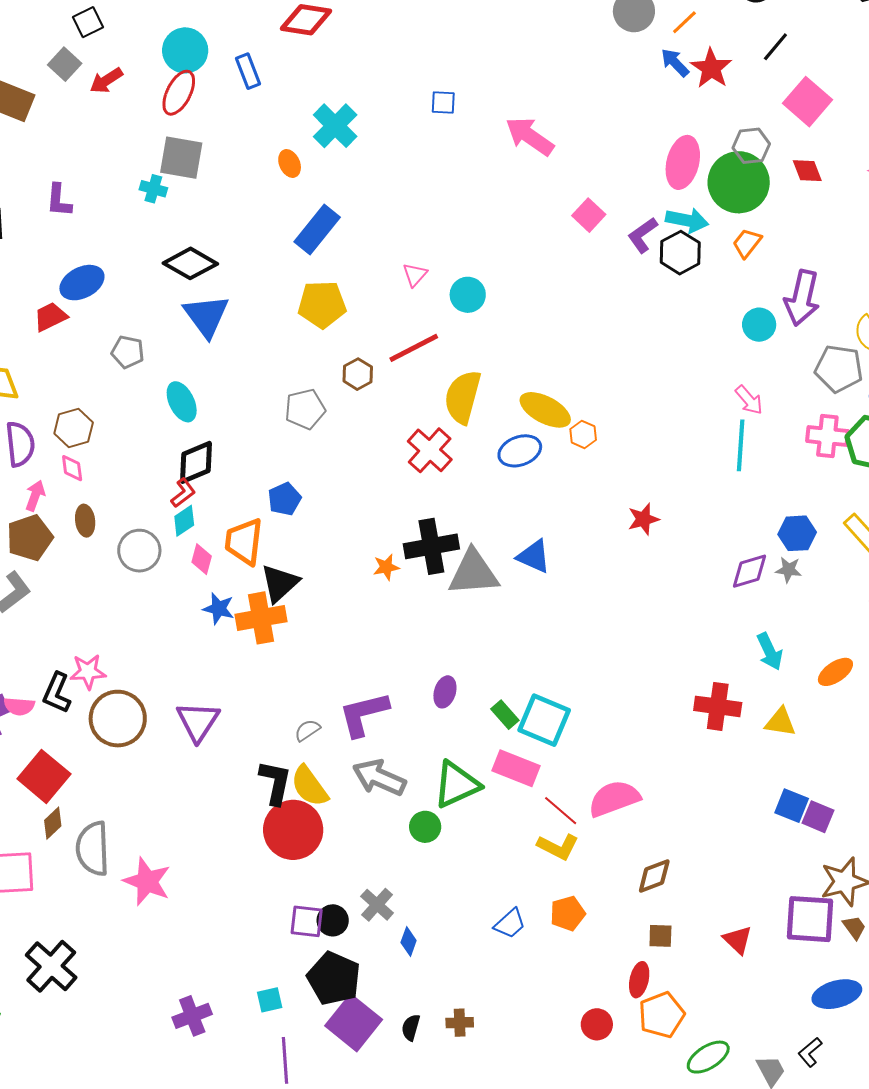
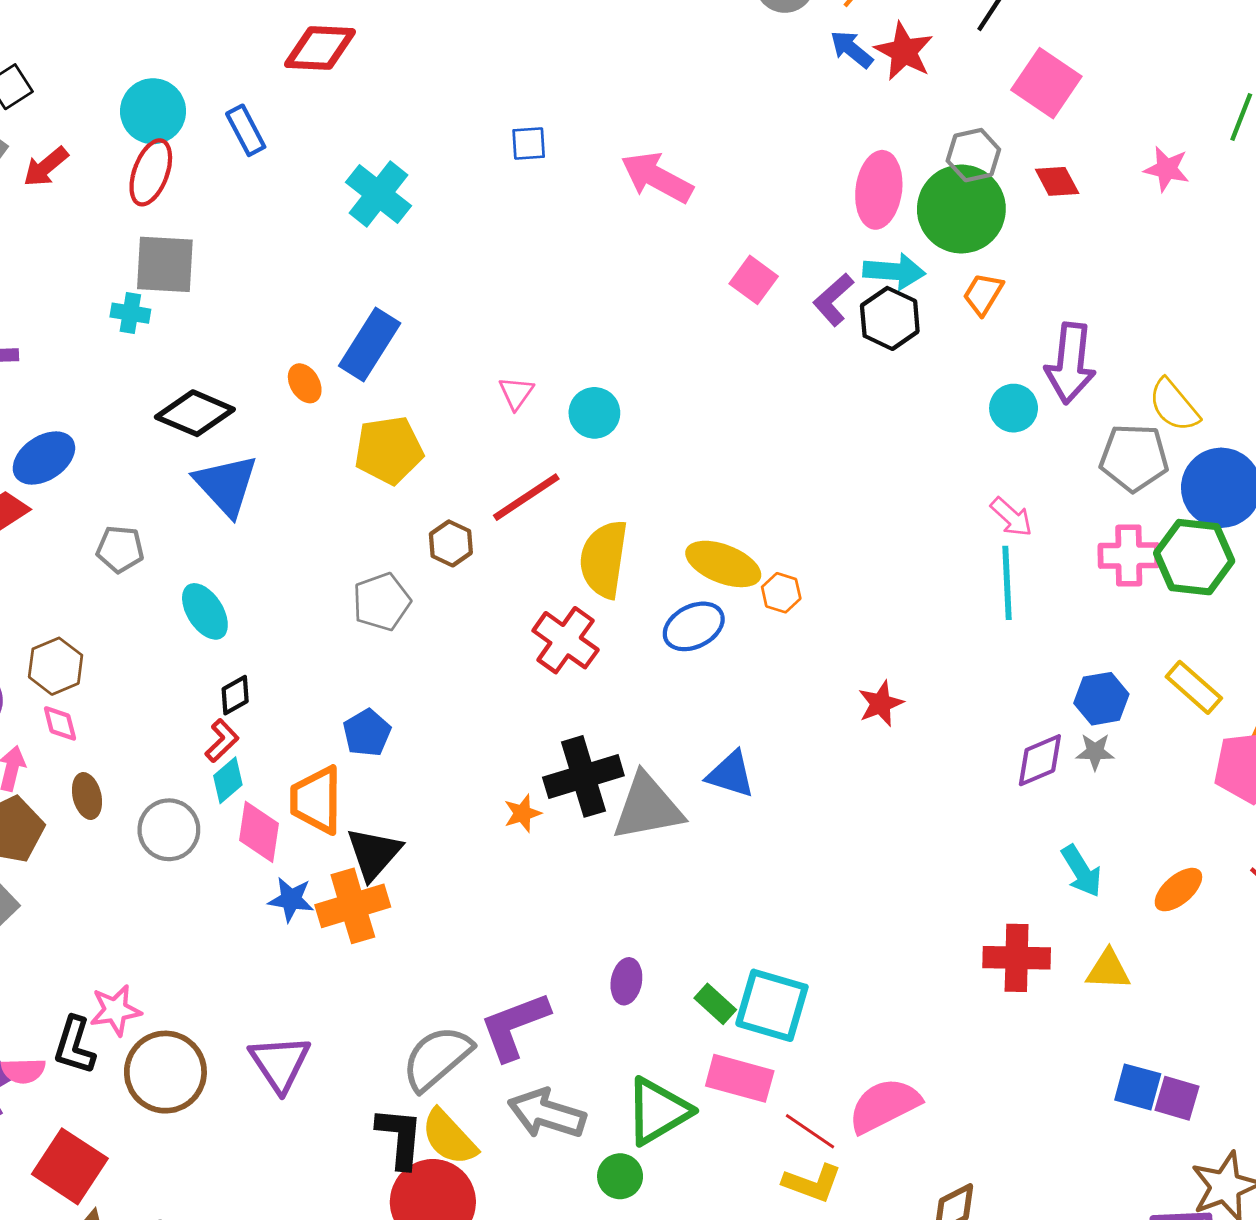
orange ellipse: (290, 164) -> (305, 383), moved
black diamond: (196, 462) -> (235, 695), size x0.6
pink diamond: (202, 559) -> (259, 832), size x1.4
gray semicircle: (307, 730) -> (437, 1058), size x2.0

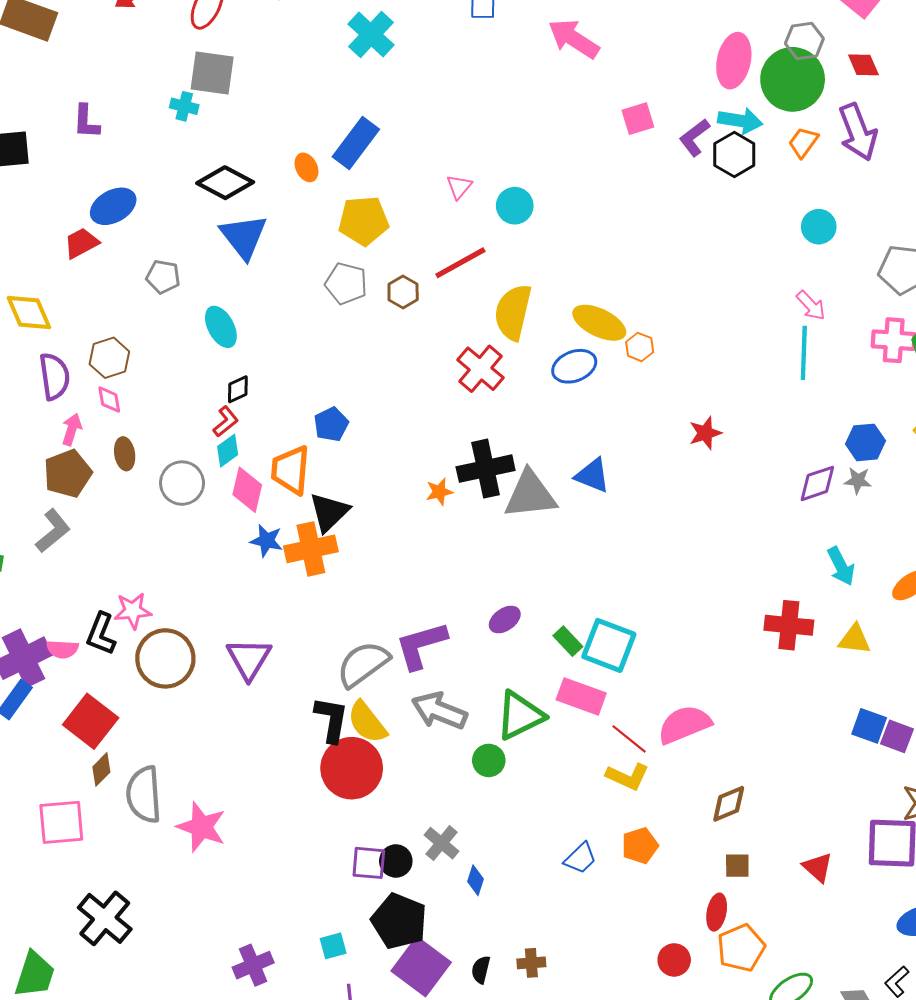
pink square: (754, 280) -> (638, 119), turned 32
purple arrow: (1070, 363) -> (858, 132), moved, turned -32
gray pentagon: (382, 602) -> (346, 284), moved, turned 30
purple ellipse: (626, 981) -> (505, 620), turned 40

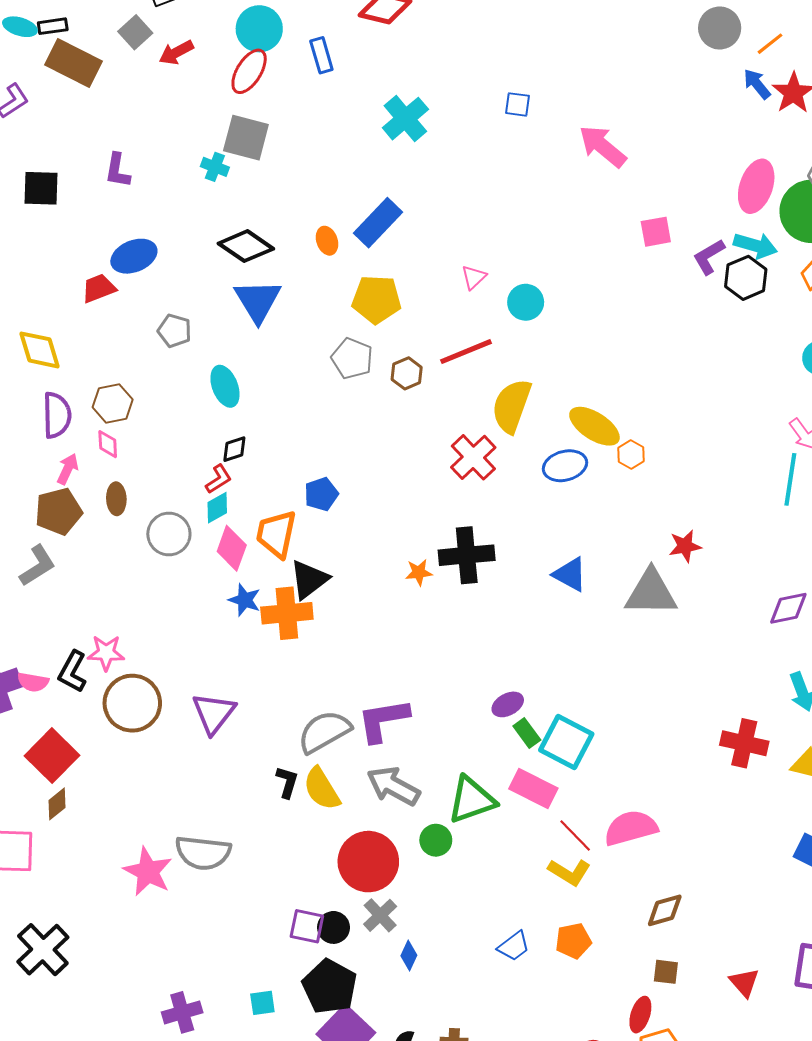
gray triangle: (530, 495) -> (651, 593), moved
purple ellipse: (505, 620) -> (508, 704), moved
black L-shape: (331, 720) -> (287, 782), size x0.7
red circle: (352, 768) -> (368, 862), moved
gray semicircle: (144, 795) -> (203, 853), moved, turned -86

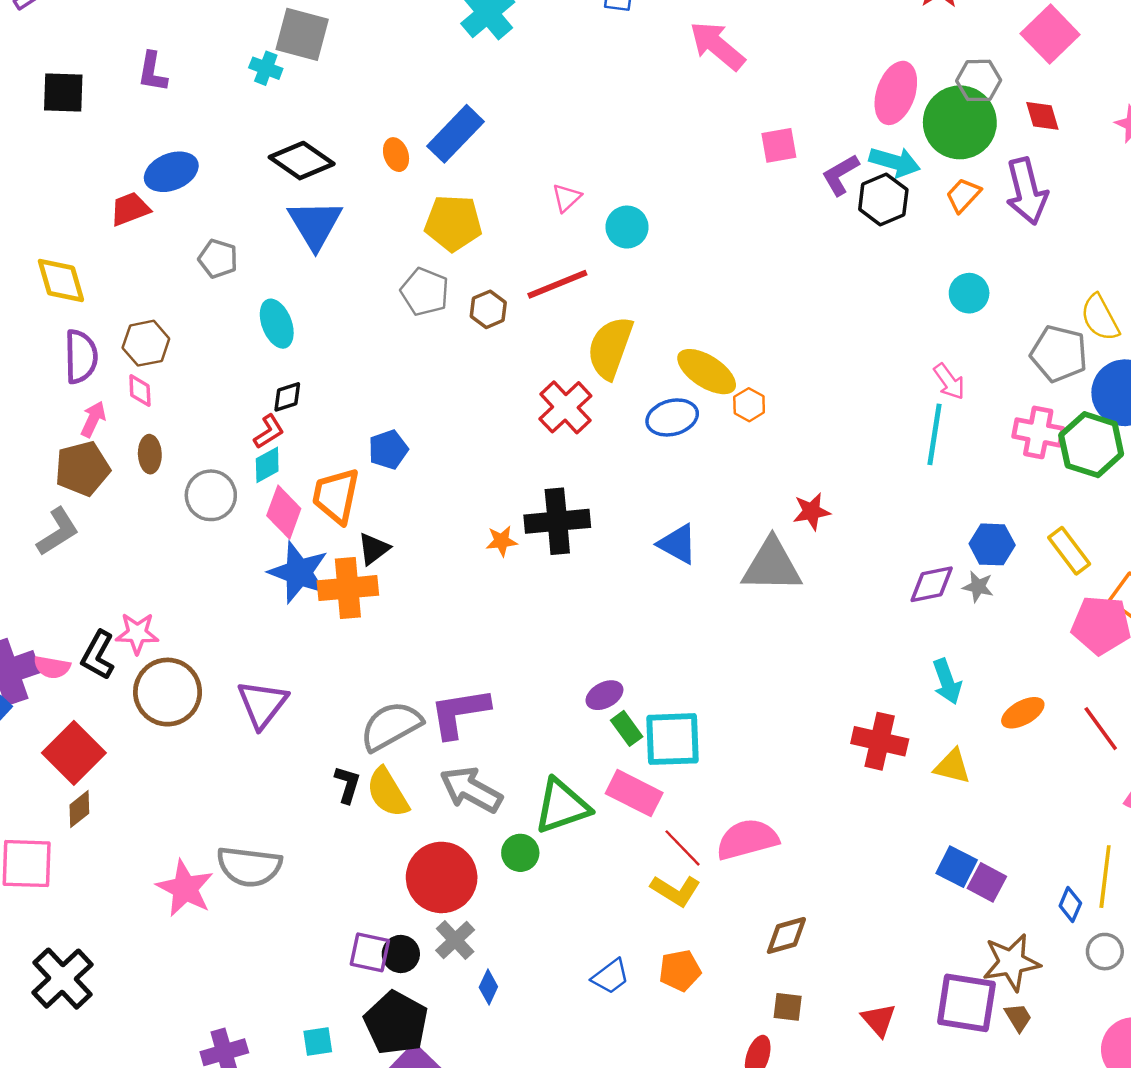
black triangle: (309, 579) -> (374, 549), size x0.7
blue star: (245, 600) -> (299, 572), size x1.6
cyan square: (566, 742) -> (673, 739), turned -30

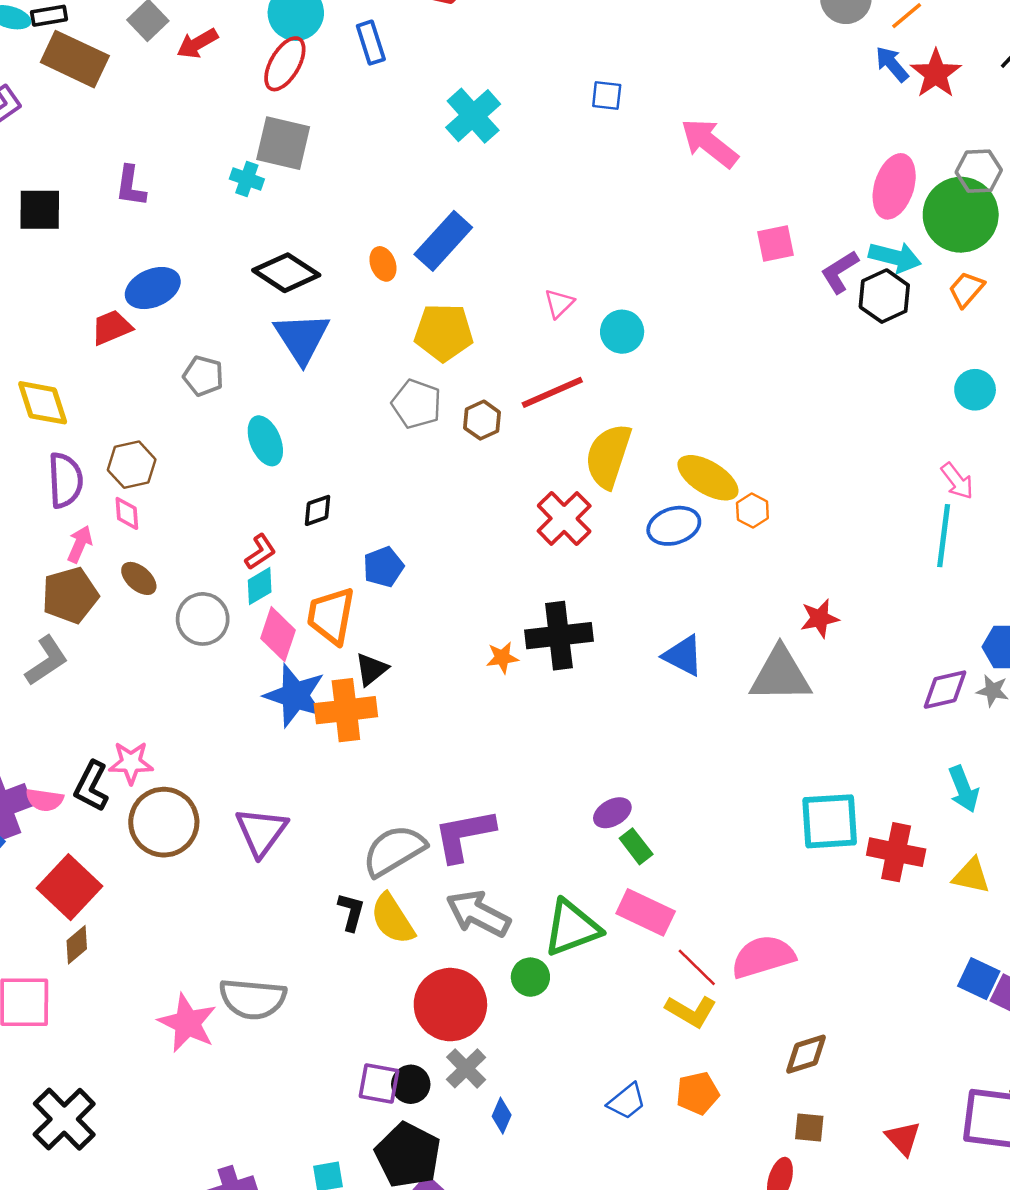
black diamond: (287, 397) -> (317, 510), moved
brown ellipse: (150, 454) -> (139, 578), turned -45
cyan square: (673, 739) -> (830, 821), moved

